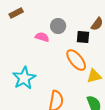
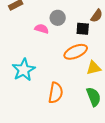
orange ellipse: (76, 60) -> (76, 52), turned -75

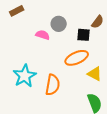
yellow triangle: (94, 68) -> (95, 74), turned 42
orange semicircle: (56, 93) -> (53, 85), moved

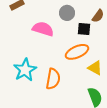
gray circle: (59, 24) -> (67, 13), moved
pink semicircle: (43, 35) -> (43, 29), size x1.5

